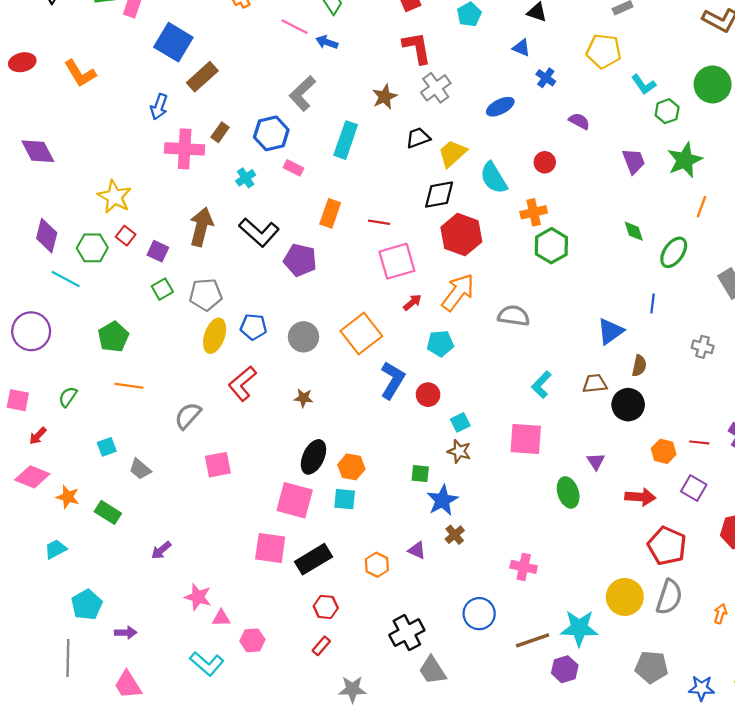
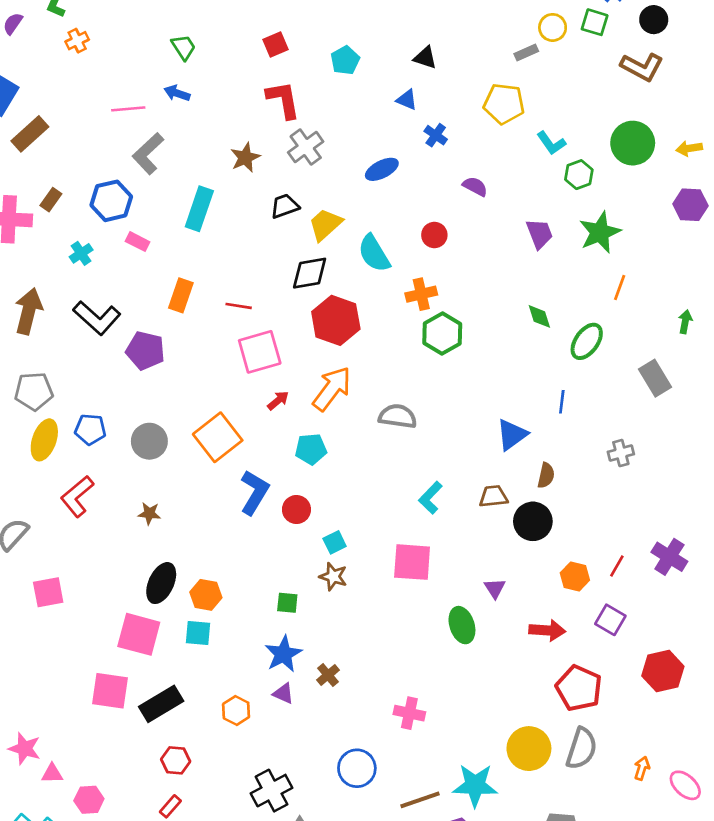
pink line: (295, 27) -> (128, 109), moved, turned -32
gray cross: (703, 347) -> (621, 453), turned -30
red line: (699, 442) -> (617, 566), turned -66
blue star: (442, 500) -> (283, 654), moved

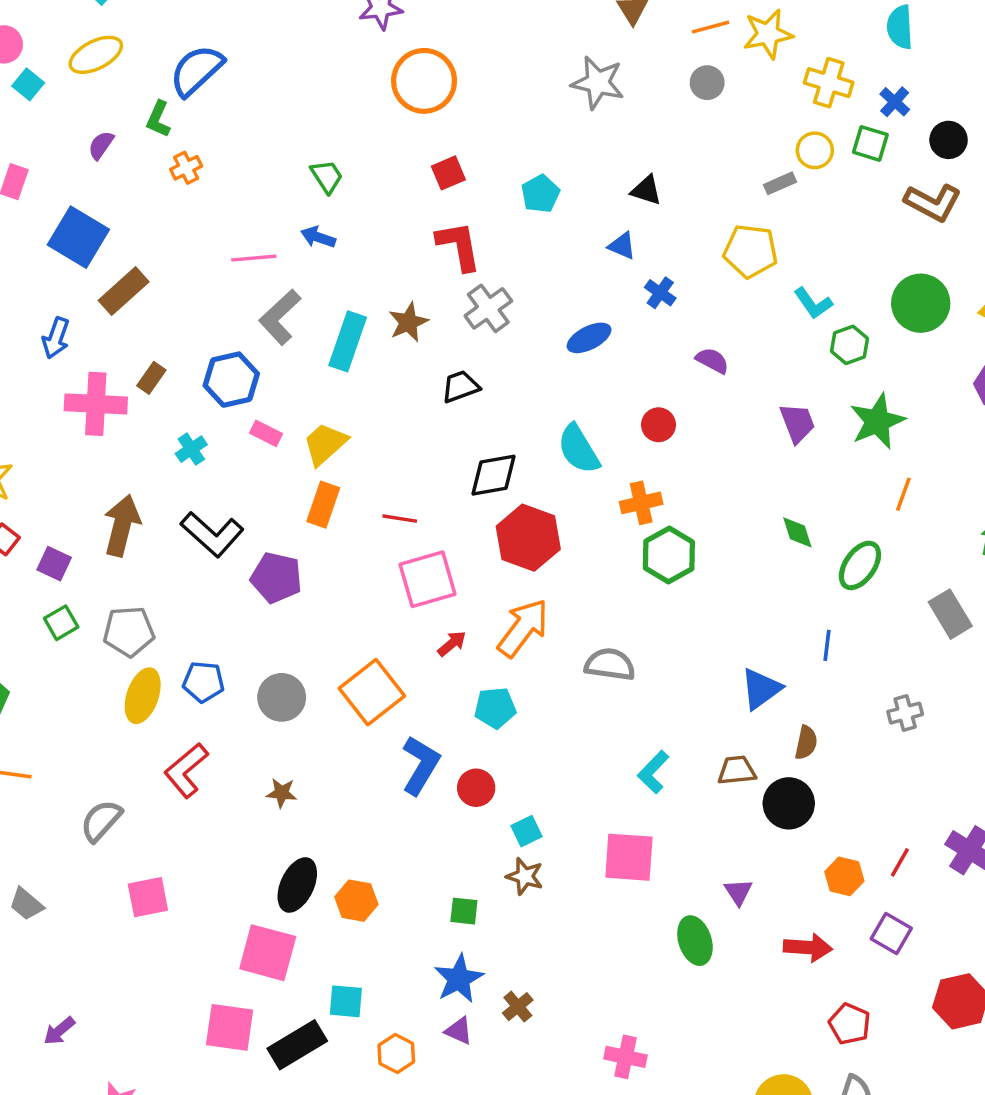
cyan rectangle: (199, 209) -> (348, 341), moved
yellow trapezoid: (325, 224) -> (325, 444), moved
cyan square: (198, 633) -> (346, 1001), moved
red pentagon: (579, 688) -> (850, 1024), size x0.7

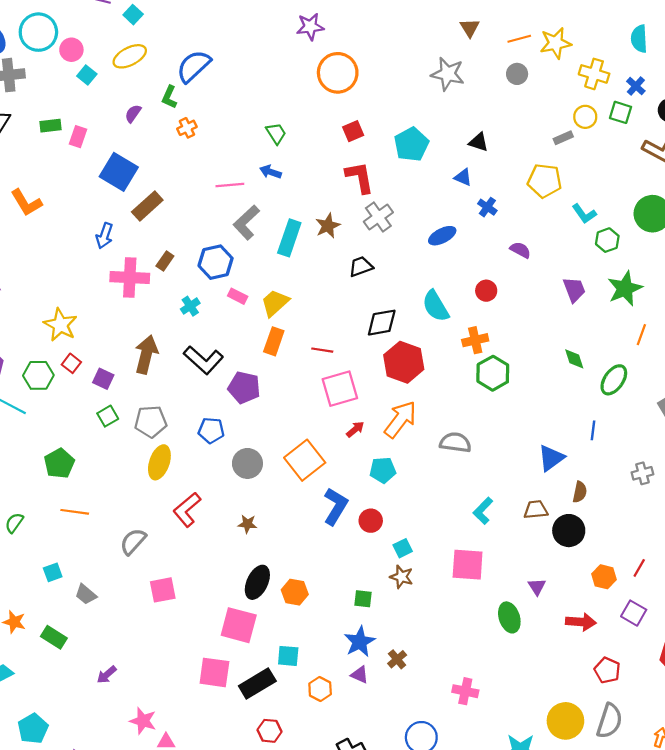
cyan pentagon: (540, 194) -> (411, 144), size x1.4
blue pentagon: (203, 682) -> (211, 430), moved

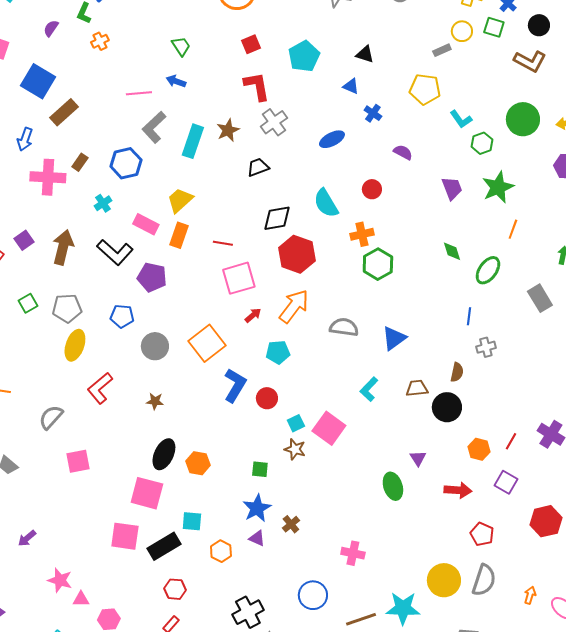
pink rectangle: (238, 296) -> (146, 224), moved, size x1.4
purple square: (103, 379) -> (24, 240), moved, turned 30
blue triangle: (551, 458) -> (394, 338), moved
gray cross: (642, 473) -> (486, 347), moved
pink square: (468, 565) -> (329, 428), moved, turned 32

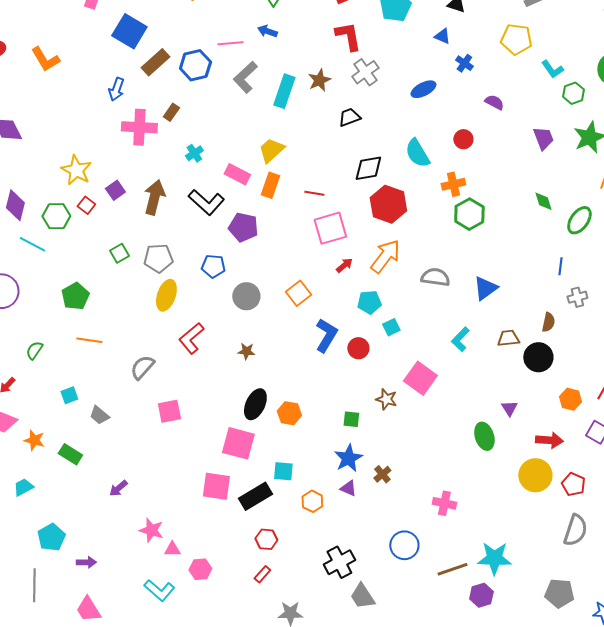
blue hexagon: (126, 163) -> (195, 65), moved
orange square: (207, 343) -> (298, 293), size x0.7
cyan square: (296, 423) -> (391, 327), moved
yellow circle: (444, 580) -> (535, 475), moved

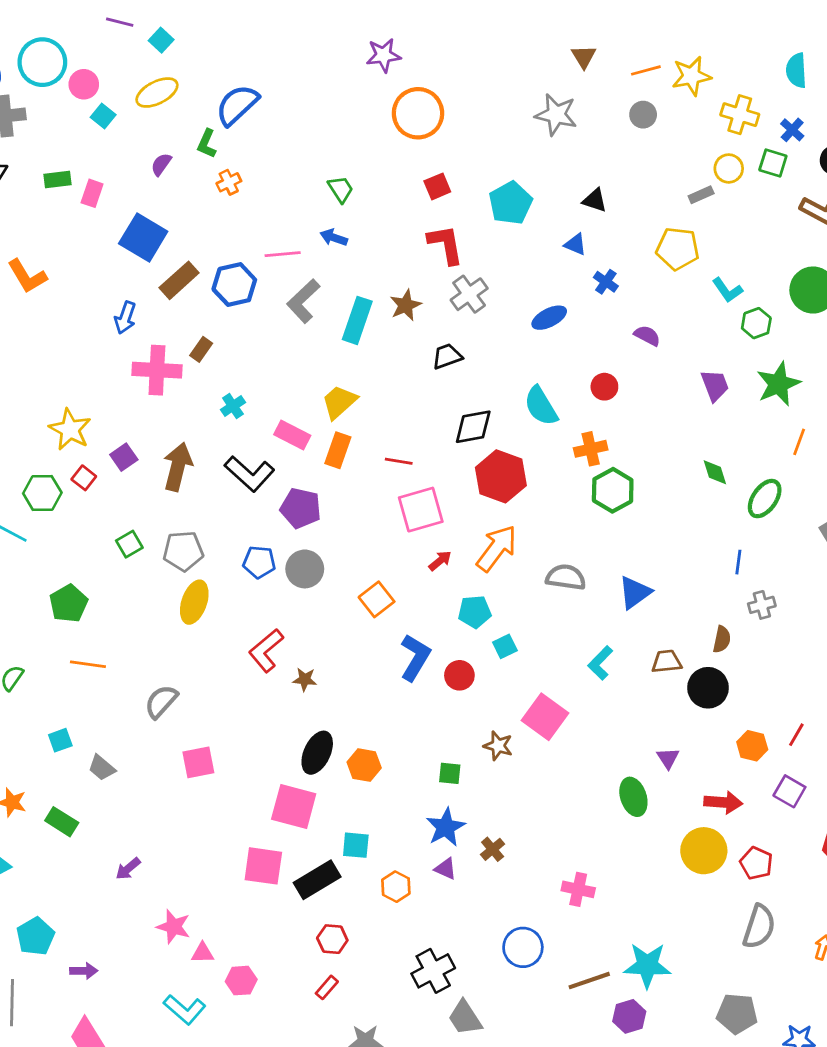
gray circle: (246, 296) -> (305, 569), moved
red L-shape: (191, 338) -> (266, 650), moved

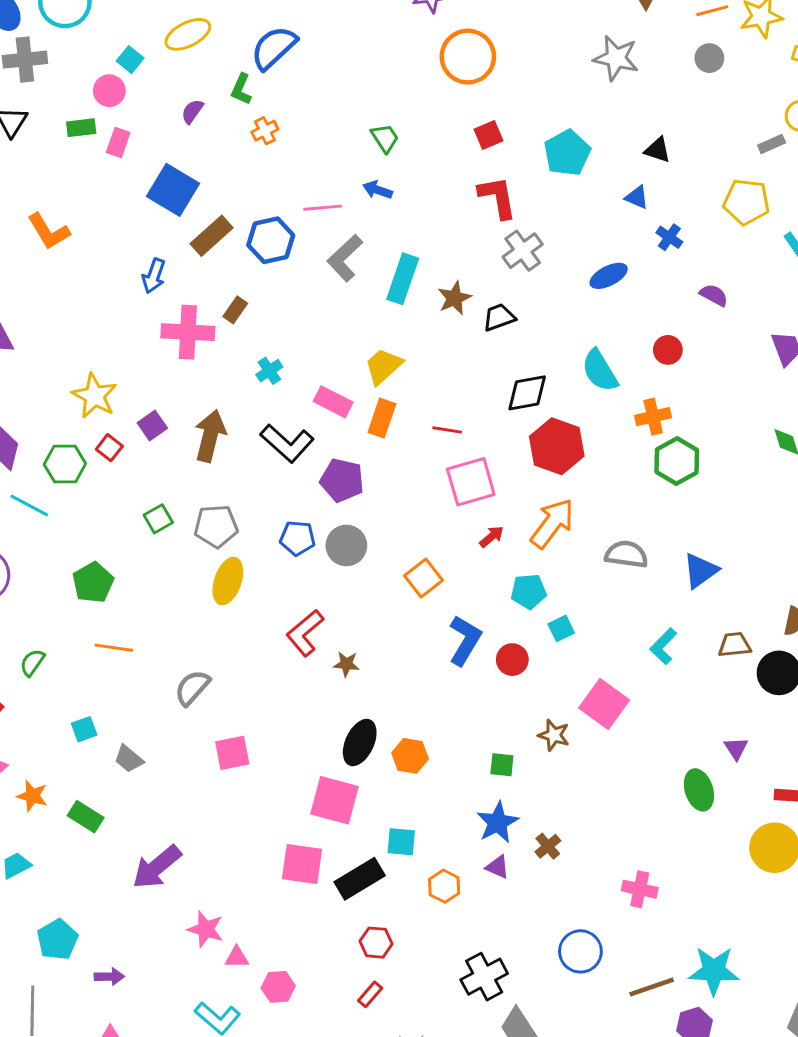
pink circle: (84, 84) -> (109, 91), moved
brown star: (406, 305) -> (455, 298), moved
purple arrow: (128, 869) -> (157, 867), size x1.8

